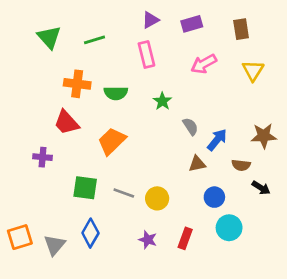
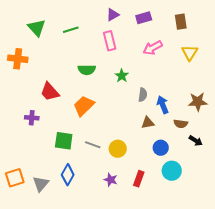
orange cross: (77, 84) -> (18, 59), moved
gray semicircle: (190, 126) -> (143, 95), turned 40
blue arrow: (217, 140) -> (163, 105), turned -60

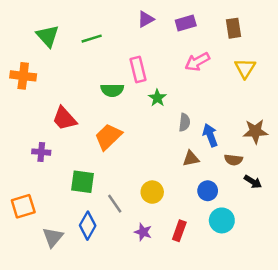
pink rectangle: (110, 41) -> (138, 69), moved
gray line: (93, 145) -> (115, 204), moved, turned 35
orange square: (15, 178) -> (23, 206), moved

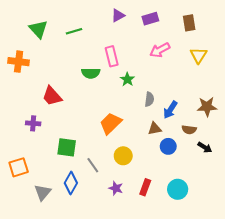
blue arrow: (210, 135) -> (170, 110), turned -126
orange trapezoid: (108, 137) -> (111, 123), moved
blue circle: (208, 191) -> (168, 146), moved
cyan circle: (222, 220) -> (178, 189), moved

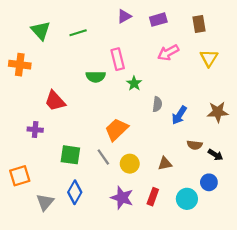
brown triangle: (155, 129) -> (165, 164), moved
brown semicircle: (189, 130) -> (195, 145), moved
blue circle: (168, 146) -> (209, 182), moved
gray line: (93, 165) -> (103, 157), moved
purple star: (116, 188) -> (122, 198), size x1.5

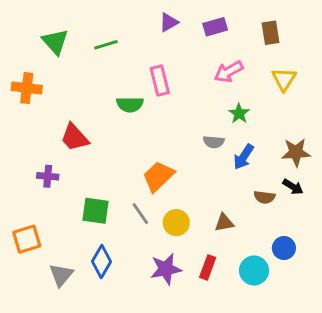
green star: (134, 83) -> (239, 113), moved
gray semicircle: (157, 104) -> (214, 142), turned 88
black arrow: (216, 155) -> (293, 187), moved
purple star: (122, 198) -> (166, 269), turned -30

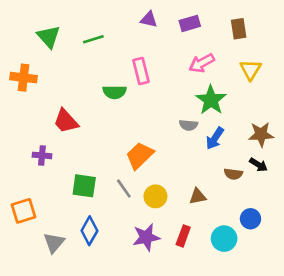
purple triangle: (169, 22) -> (149, 20), turned 42
green star: (239, 113) -> (211, 100), size x1.6

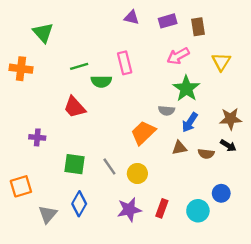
brown rectangle: (239, 29) -> (198, 27), moved
green line: (93, 39) -> (79, 66), moved
red trapezoid: (66, 121) -> (75, 107), moved
orange trapezoid: (140, 155) -> (143, 133), moved
brown triangle: (198, 196) -> (179, 148), moved

